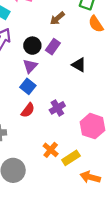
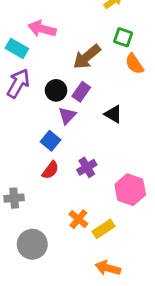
brown arrow: (57, 18) -> (87, 57), size x1.5
purple triangle: (30, 66) -> (67, 116), moved
orange arrow: (90, 177) -> (108, 268), moved

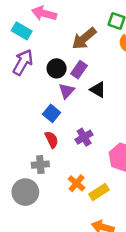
black triangle: (113, 114) -> (98, 90), moved
red semicircle: (50, 170) -> (52, 140), turned -63
gray cross: (14, 198) -> (40, 165), moved
gray circle: (32, 244) -> (25, 192), moved

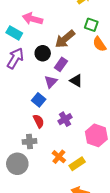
black circle: (57, 68) -> (43, 53), moved

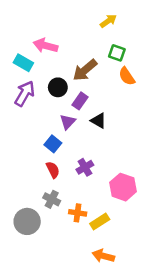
gray cross: (29, 141) -> (52, 199), moved, turned 32
orange cross: (59, 157) -> (78, 213), turned -32

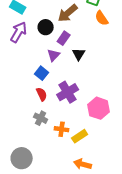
black triangle: (98, 121) -> (79, 54), turned 32
purple cross: (85, 167) -> (68, 92), size x1.5
gray circle: (27, 221) -> (22, 158), moved

